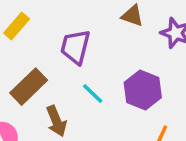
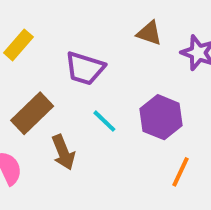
purple trapezoid: (75, 47) -> (85, 68), turned -87

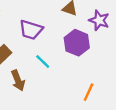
purple hexagon: (161, 117) -> (77, 43), moved

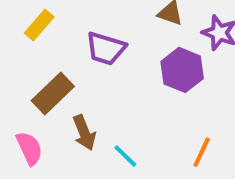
cyan line: (43, 62) -> (125, 156), moved

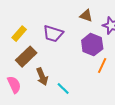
yellow rectangle: (39, 25) -> (19, 34), moved
orange line: (202, 152) -> (102, 66), moved

